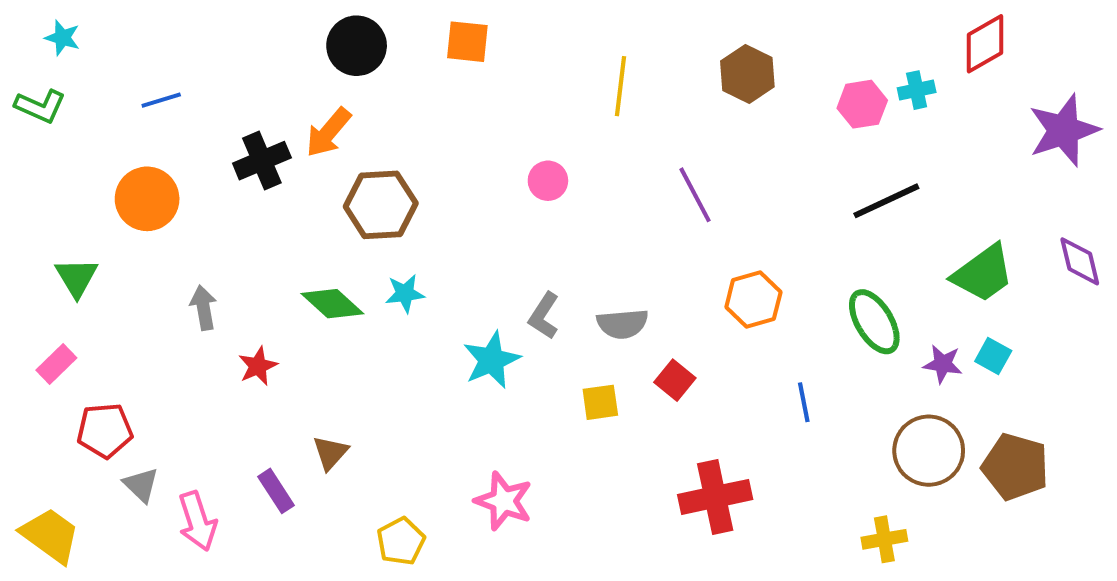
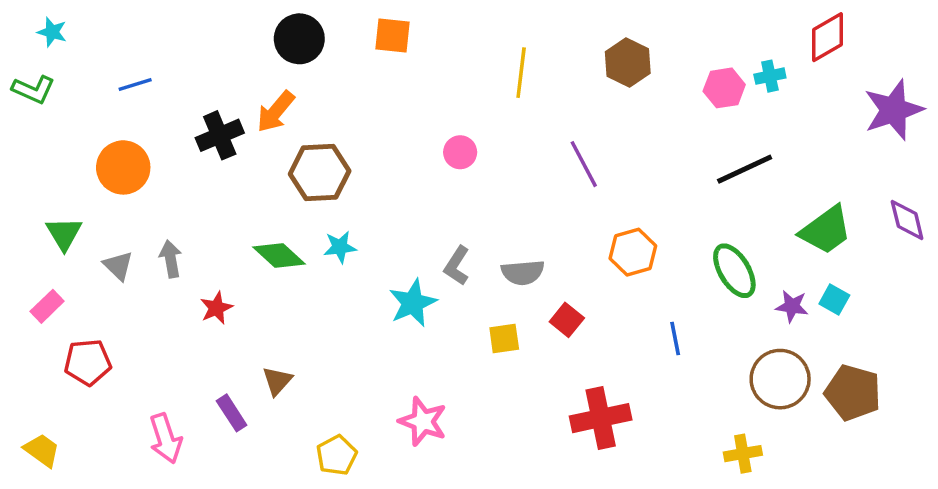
gray triangle: (141, 485) -> (118, 266), moved
yellow trapezoid: (50, 535) -> (42, 450), size x0.7

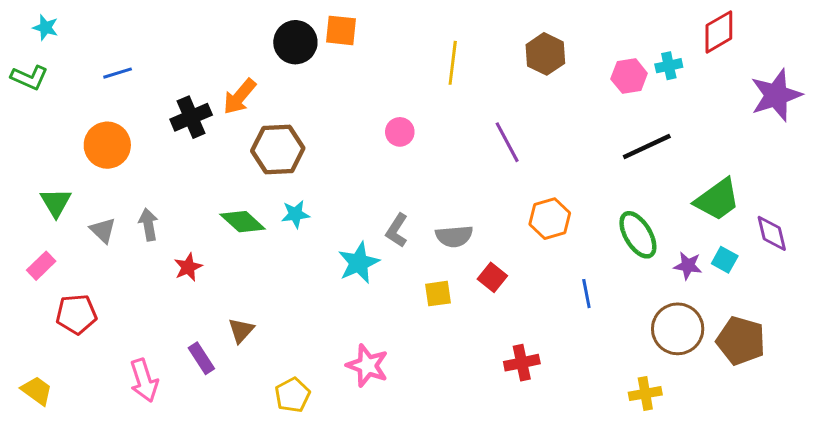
black circle: (299, 39) -> (295, 42), moved
purple diamond: (907, 220) -> (772, 233), moved
red cross: (601, 418) -> (522, 363), size x0.7

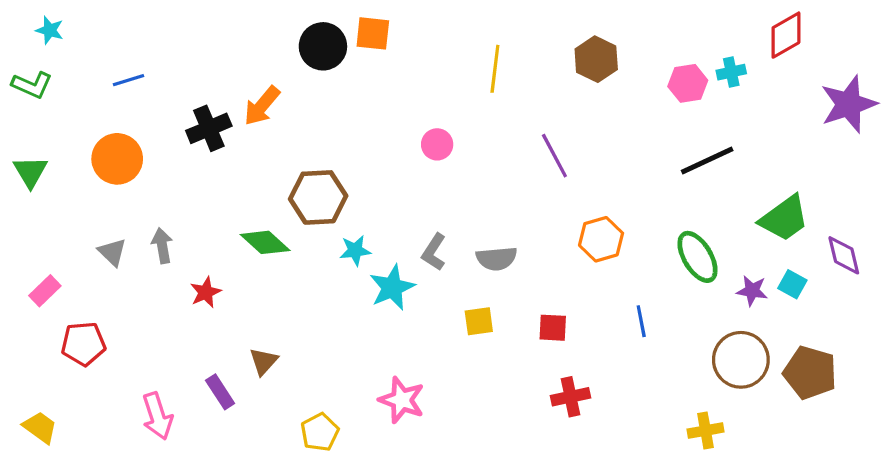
brown hexagon: (278, 150) -> (318, 197), moved
green triangle: (56, 202) -> (30, 172), moved
cyan star: (295, 214) -> (355, 250), moved
red square: (492, 277) -> (553, 328), moved, turned -36

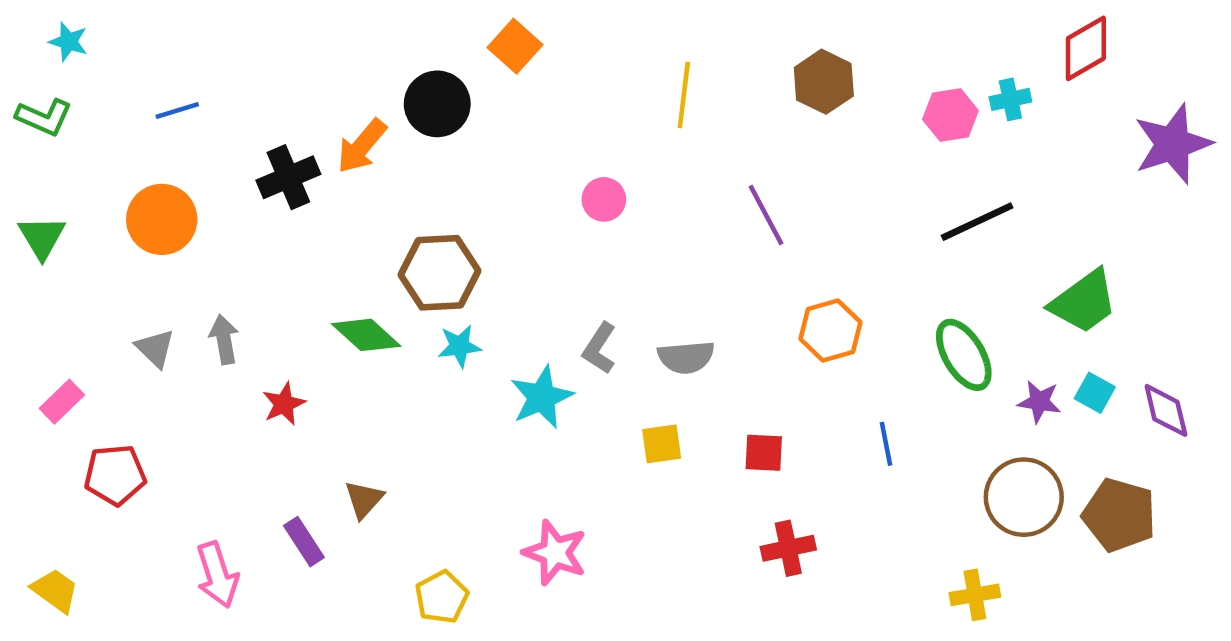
orange square: (373, 33) -> (515, 46), turned 36
black circle: (323, 46) -> (437, 104), moved
cyan star: (355, 250) -> (459, 346), moved
purple diamond: (844, 255) -> (1166, 410), moved

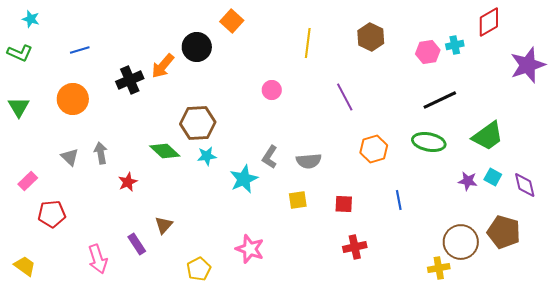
green ellipse: (964, 355) -> (429, 142), moved, turned -48
brown circle: (1024, 497) -> (461, 242), moved

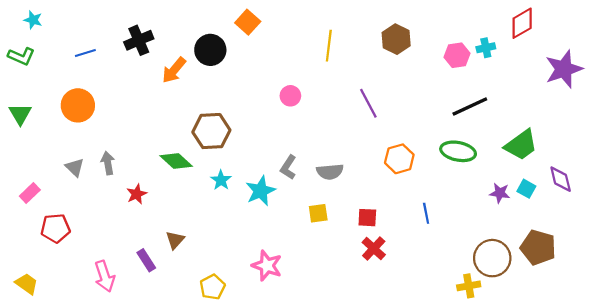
black cross: (130, 80) -> (139, 40), moved
cyan star: (207, 156) -> (221, 180), moved, turned -30
purple diamond: (525, 185) -> (561, 179), moved
red cross: (355, 247) -> (374, 249), moved, turned -35

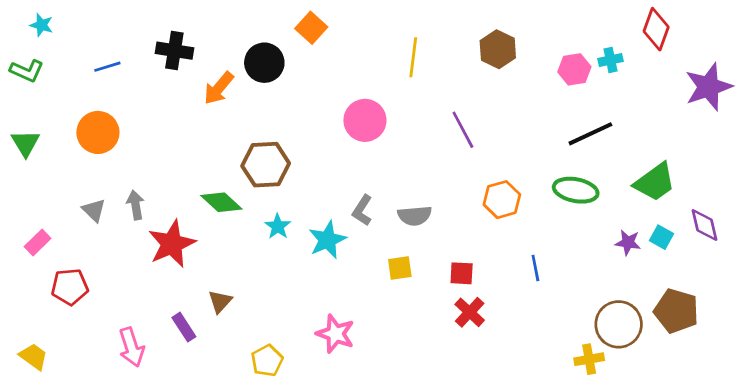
red diamond: (522, 23) -> (656, 29), turned -40
black cross: (139, 40) -> (174, 51), turned 32
pink circle: (290, 96) -> (365, 120), size x1.6
red star: (137, 194) -> (172, 244), size x1.8

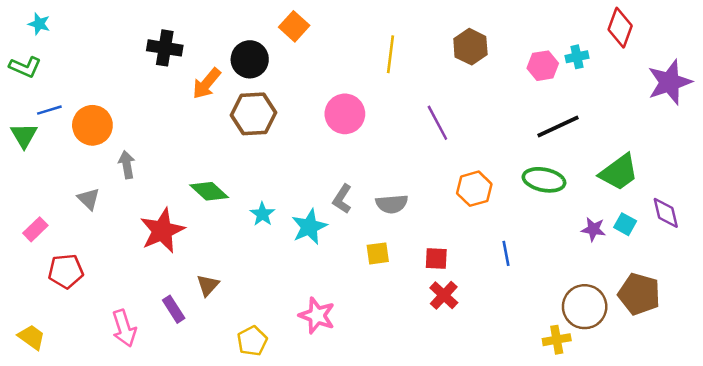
blue line: (107, 67) -> (49, 110), moved
brown hexagon: (266, 165) -> (254, 114), moved
gray arrow: (136, 205) -> (127, 165), moved

